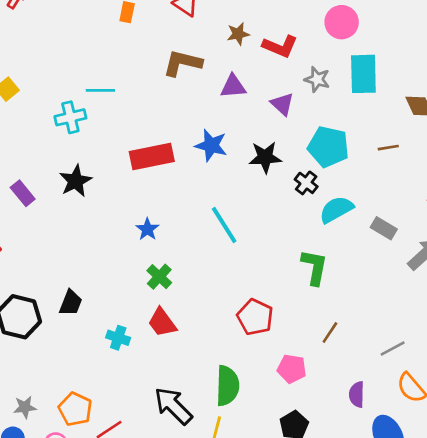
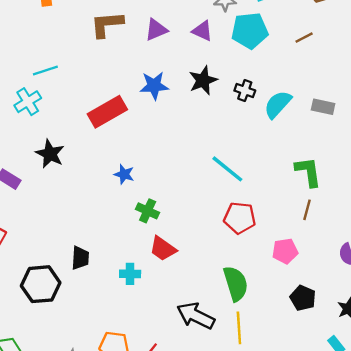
cyan pentagon: (328, 147) -> (250, 31), moved
cyan line: (224, 225) -> (227, 169), moved
green L-shape: (314, 267) -> (308, 172), moved

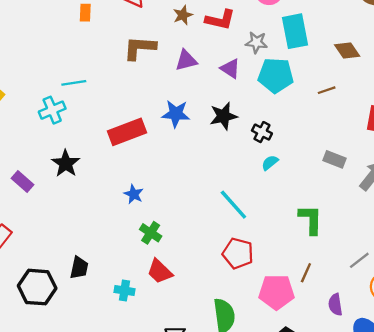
cyan semicircle: (278, 104) -> (270, 163), moved, size x0.6
brown line: (307, 210) -> (306, 273), moved
pink pentagon: (285, 251) -> (276, 292), size x1.4

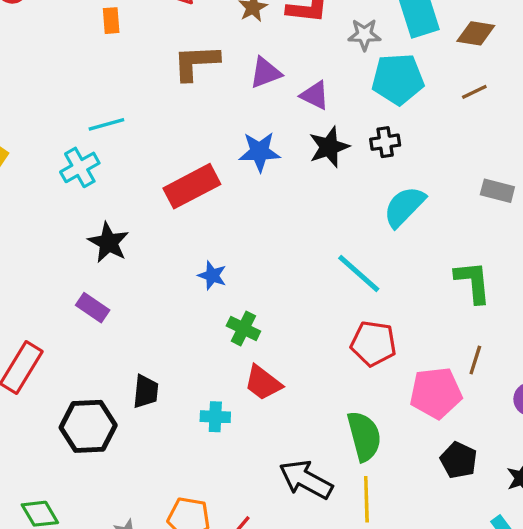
brown diamond: (347, 51) -> (476, 33), moved, turned -40
purple triangle: (230, 68) -> (315, 95), moved
black cross: (262, 132) -> (385, 142), moved, turned -30
cyan semicircle: (270, 163) -> (404, 207), size x1.8
purple rectangle: (23, 182) -> (93, 308), moved

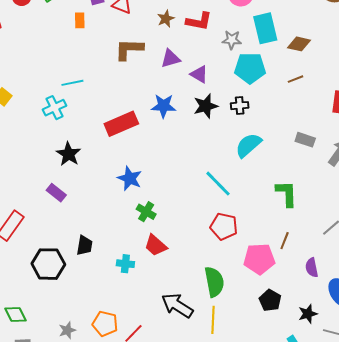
blue star: (212, 275) -> (130, 178), size x1.4

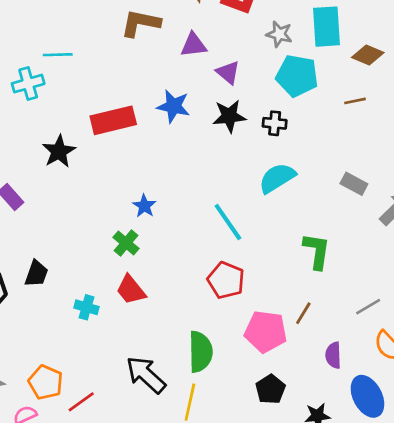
black star: (69, 154) -> (59, 151), moved
blue star: (130, 178) -> (144, 206), moved, size x0.7

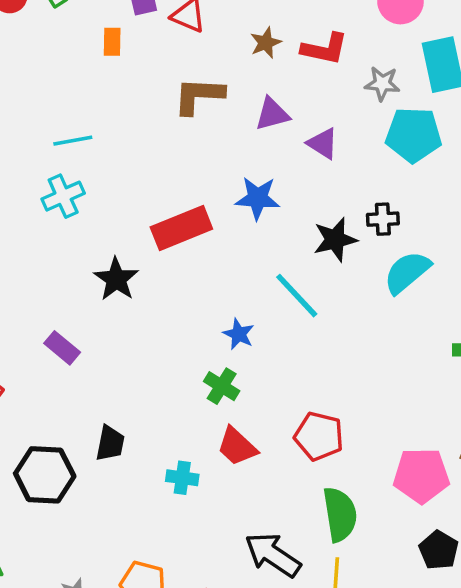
cyan line: (58, 55) -> (73, 141), moved
black star: (229, 116) -> (335, 240), moved
black cross: (275, 123) -> (383, 219), moved
cyan line: (228, 222) -> (297, 296), moved
red pentagon: (226, 280) -> (319, 436), moved

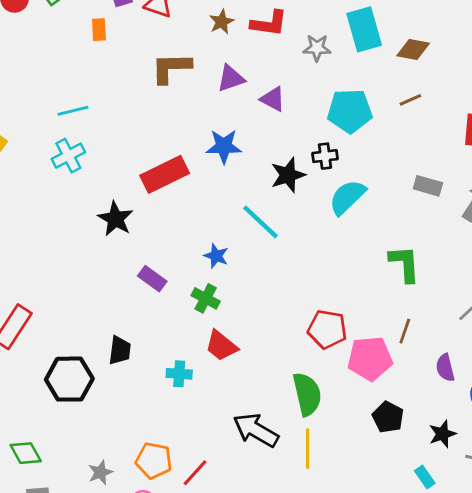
cyan pentagon: (414, 135) -> (350, 111), moved
purple rectangle: (62, 348) -> (152, 279), moved
red pentagon: (319, 436) -> (327, 329), moved

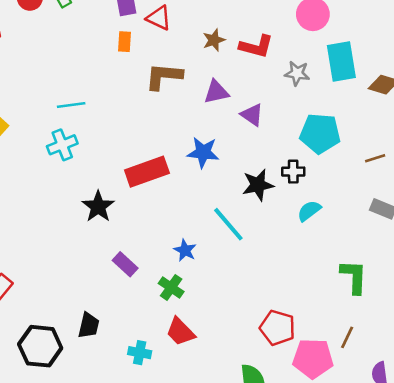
orange rectangle: (99, 30) -> (124, 42), moved
brown line: (410, 100) -> (375, 158), moved
cyan semicircle: (347, 197) -> (309, 211), size x0.7

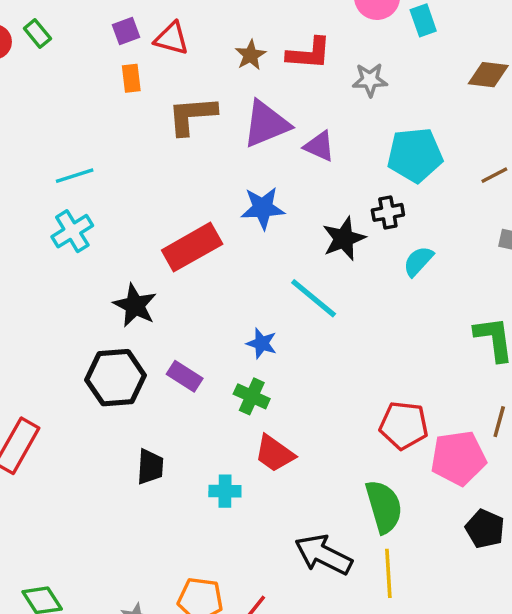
cyan rectangle: (341, 62) -> (423, 20), moved, size x0.6
purple triangle: (216, 92) -> (266, 124), size x1.4
black hexagon: (40, 346) -> (116, 378), moved

